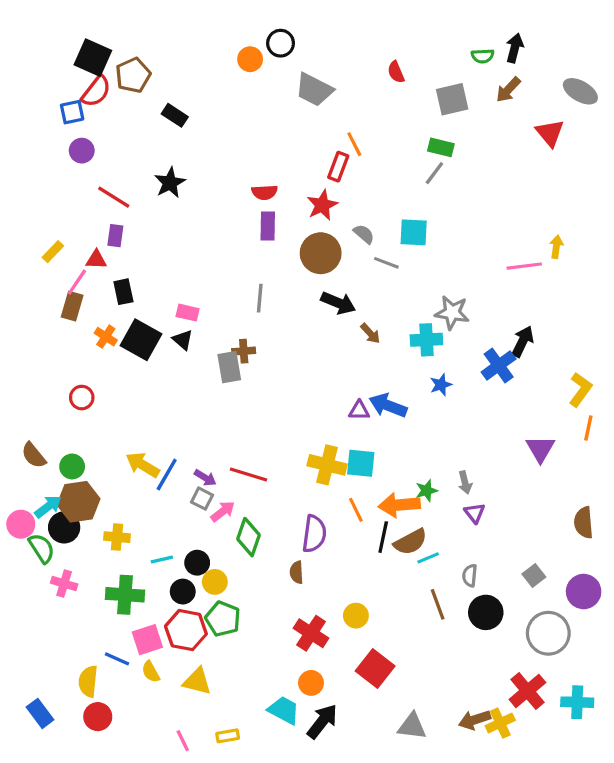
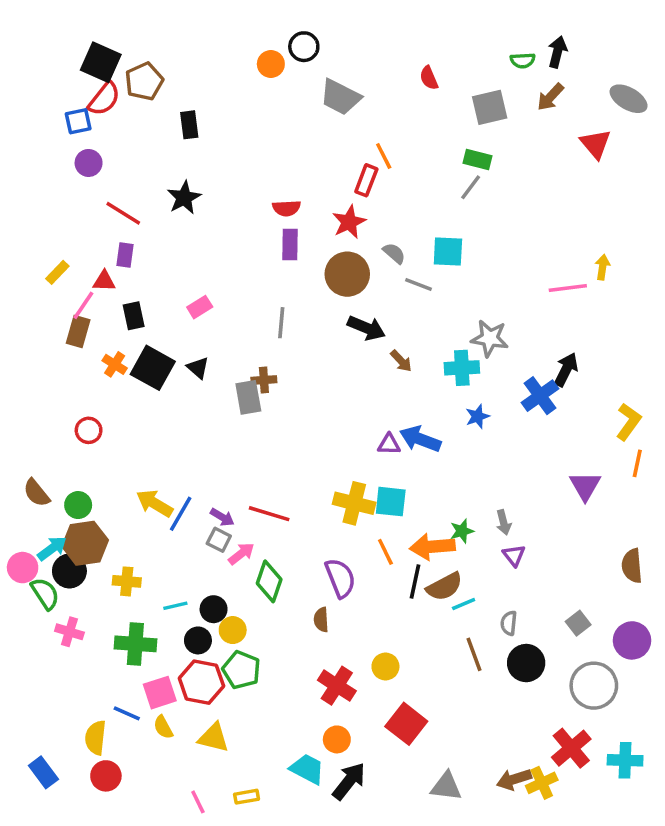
black rectangle: (175, 115) -> (189, 125), turned 50
pink rectangle: (188, 313) -> (200, 307), moved, turned -45
purple semicircle: (314, 534) -> (340, 578), turned -30

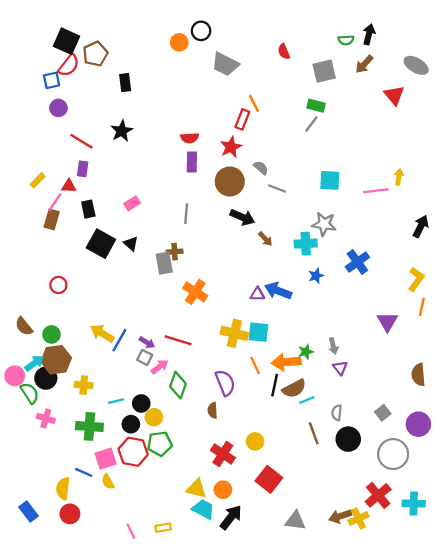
cyan square: (448, 252) -> (330, 180), moved
orange cross: (115, 364) -> (195, 292), moved, size x1.5
black arrow: (566, 370) -> (421, 226), moved
green pentagon: (241, 670) -> (160, 444), turned -30
yellow triangle: (214, 738) -> (196, 489), moved

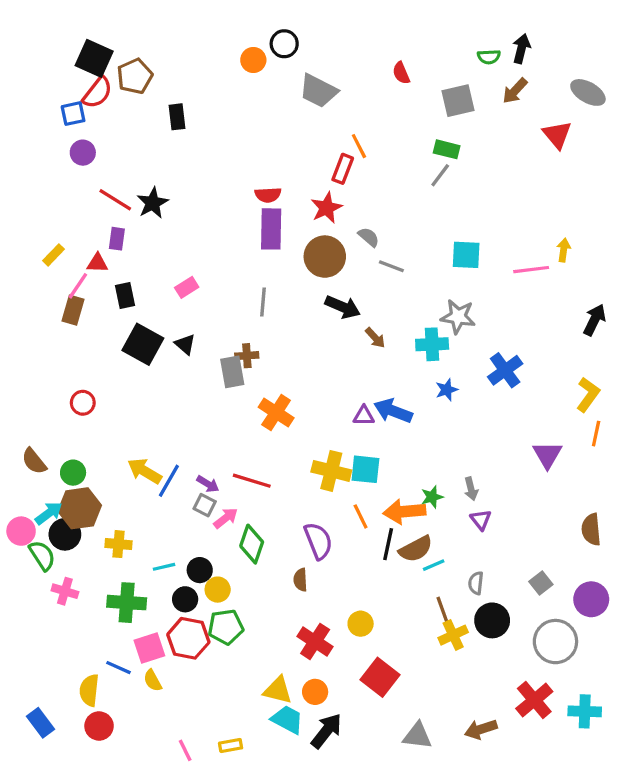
black star: (122, 131) -> (153, 203), moved
purple rectangle: (192, 162) -> (271, 229), size x1.4
yellow cross: (359, 518) -> (453, 635), moved

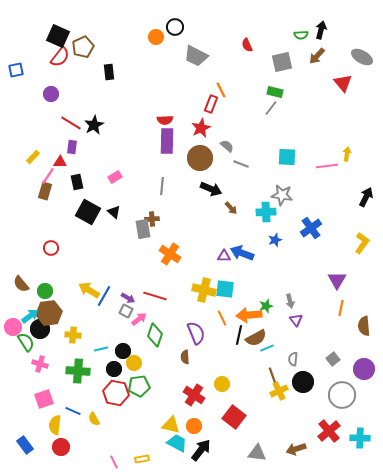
blue square: (73, 114) -> (16, 70), moved
orange line: (596, 434) -> (341, 308), moved
pink square: (149, 648) -> (44, 399), moved

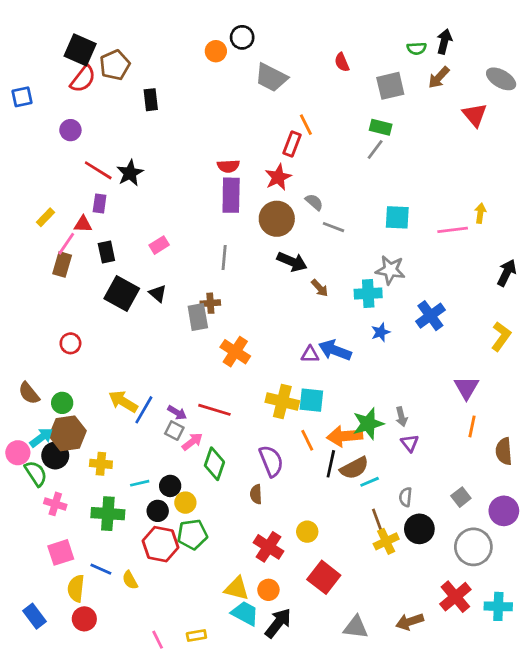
green star: (266, 306) -> (368, 424), size x1.6

